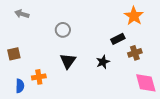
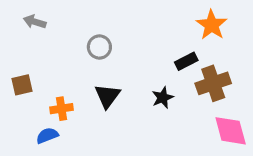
brown cross: (135, 53) -> (213, 83), size x1.5
orange cross: (39, 77) -> (61, 109), moved
blue semicircle: (20, 86) -> (47, 135), moved, turned -112

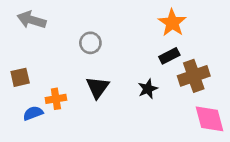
gray arrow: (35, 22) -> (32, 20), size x1.4
orange star: (212, 25) -> (172, 23), moved
blue semicircle: (47, 135) -> (33, 113), moved

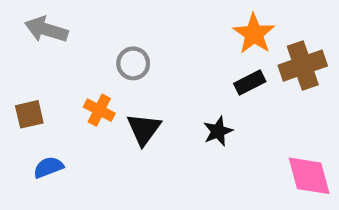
brown cross: (194, 76) -> (303, 66), moved
orange cross: (56, 99) -> (99, 110), moved, turned 36

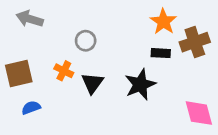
black rectangle: (250, 83) -> (161, 53), turned 30
brown square: (29, 114) -> (19, 73), size x1.5
black star: (218, 131) -> (140, 84), size x1.6

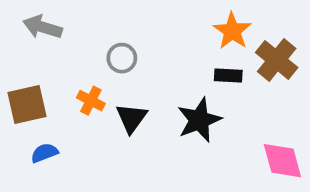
brown cross: (195, 42) -> (277, 60), turned -32

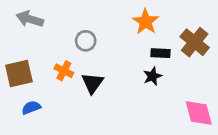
orange star: (232, 31) -> (146, 22), moved
black star: (199, 120) -> (152, 76), moved, size x0.6

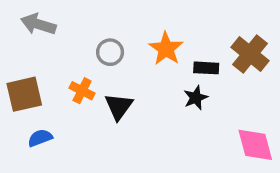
orange star: (146, 22) -> (166, 49), moved

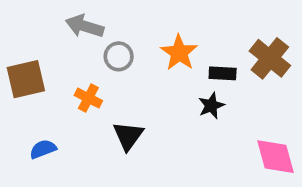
gray arrow: (38, 24) -> (85, 26), moved
brown square: (24, 94) -> (26, 79), moved
black triangle: (119, 106) -> (128, 136), moved

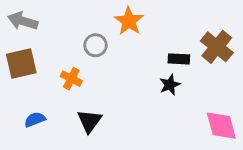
gray arrow: (85, 26) -> (23, 21), moved
orange star: (179, 53) -> (129, 21), moved
black triangle: (128, 136) -> (89, 121), moved

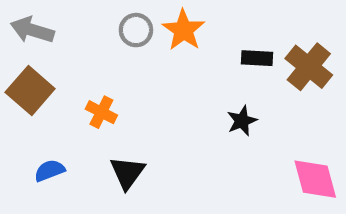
gray circle: (96, 45) -> (136, 30), moved
black rectangle: (179, 59) -> (257, 58), moved
brown square: (21, 63) -> (30, 91), turned -36

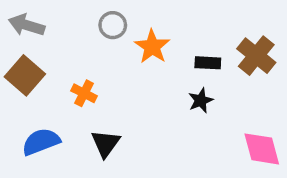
orange star: (184, 30) -> (152, 47), moved
black rectangle: (257, 58) -> (208, 63), moved
blue semicircle: (50, 171) -> (41, 142), size x1.5

